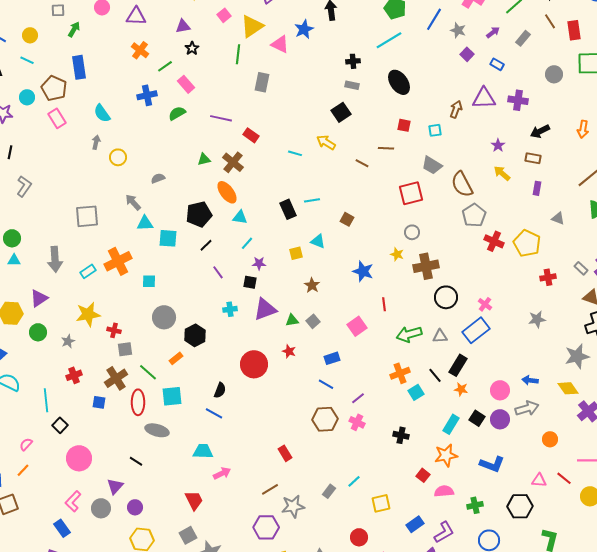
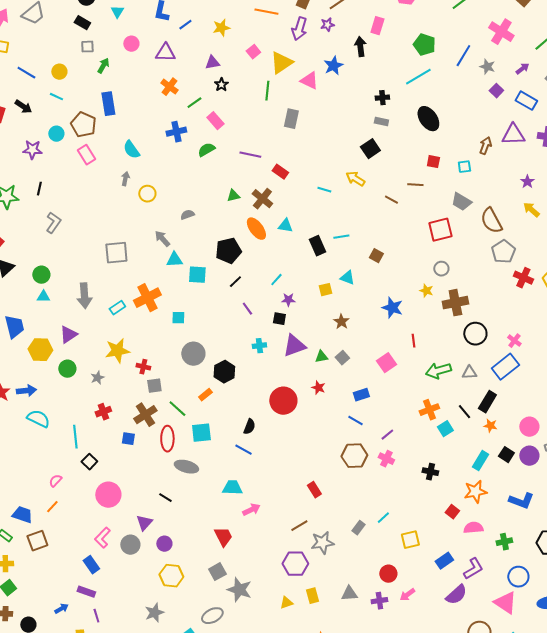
blue rectangle: (497, 64) -> (526, 101), size x1.5
cyan triangle: (240, 217) -> (285, 226), moved

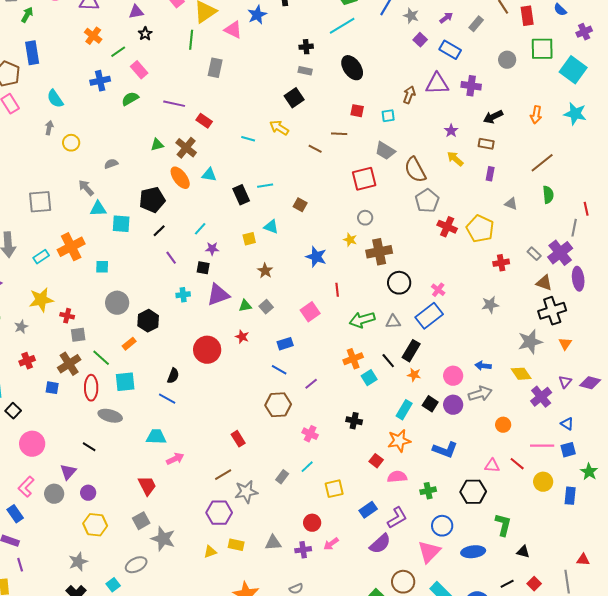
pink cross: (386, 459) -> (310, 434), moved
yellow rectangle: (312, 596) -> (236, 545), turned -63
pink triangle: (505, 603) -> (429, 552), turned 40

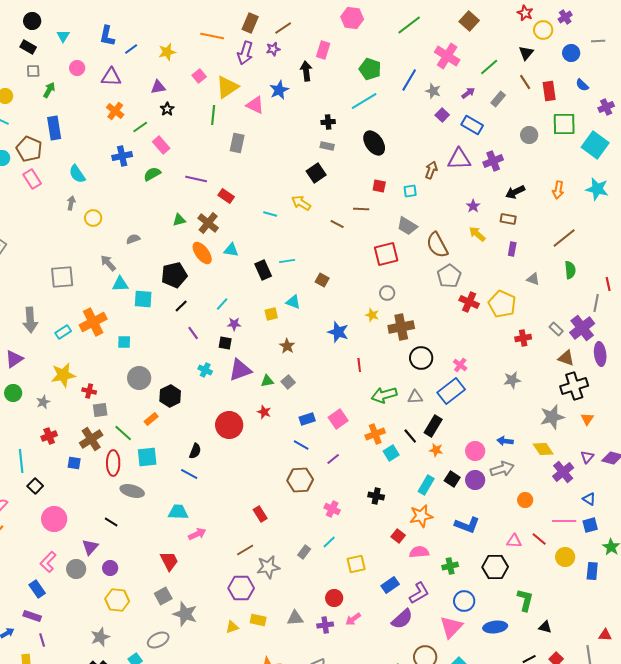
purple cross: (471, 86) -> (493, 161), turned -30
cyan cross: (183, 295) -> (205, 370), turned 32
pink square: (310, 312) -> (338, 419), moved

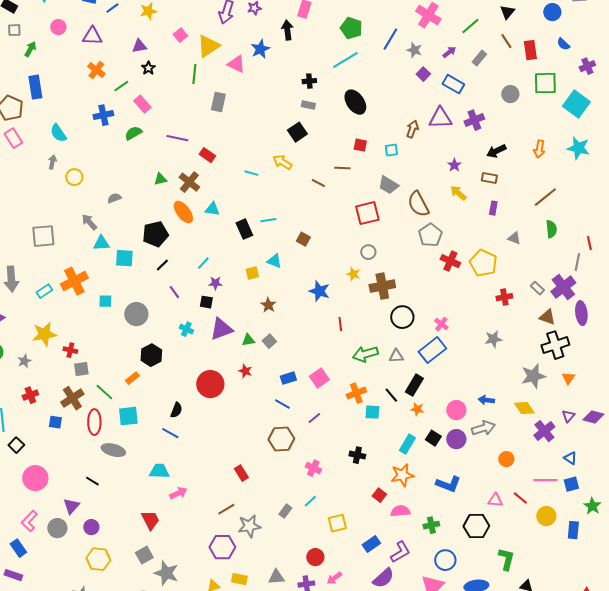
gray circle: (139, 378) -> (136, 314), moved
cyan square: (391, 453) -> (372, 412), turned 35

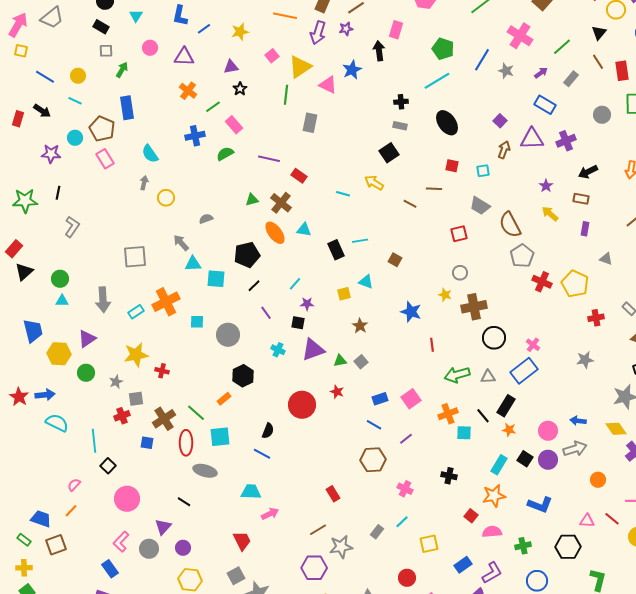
purple square: (423, 74) -> (500, 121), moved
red square: (367, 213) -> (459, 234), size x0.7
gray square: (81, 369) -> (136, 399), moved

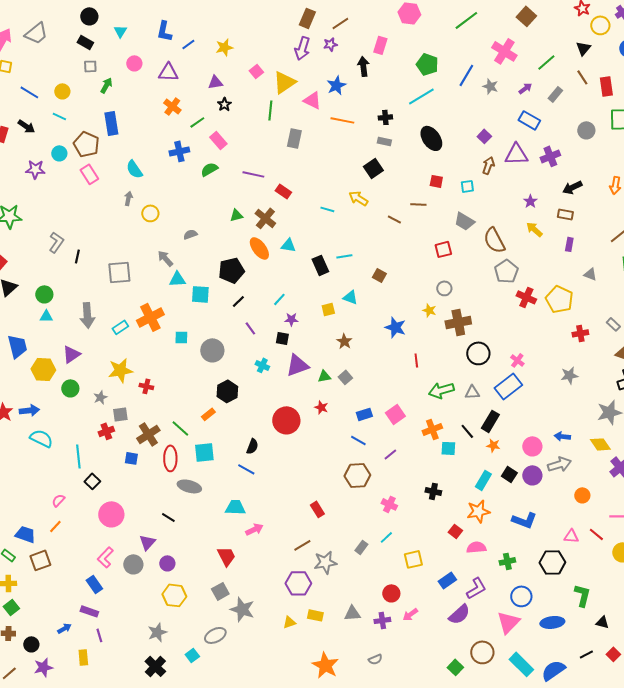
orange line: (285, 16) -> (342, 120), moved
black line: (58, 193) -> (77, 256), moved

